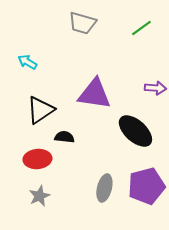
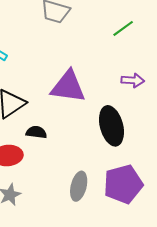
green line: (141, 28) -> (123, 28), moved
black ellipse: (135, 131) -> (111, 126), turned 33

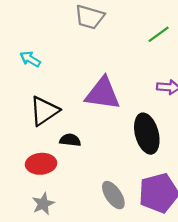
gray ellipse: (79, 186) -> (113, 195), turned -48

